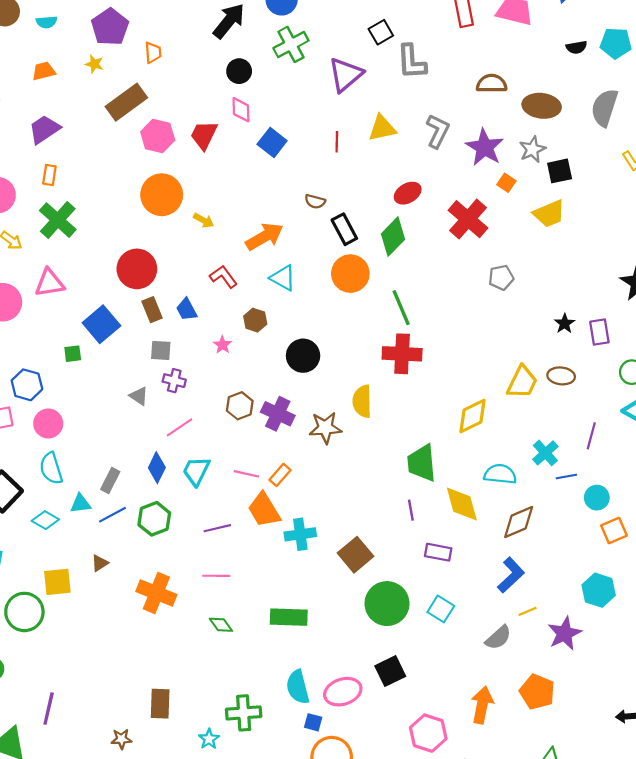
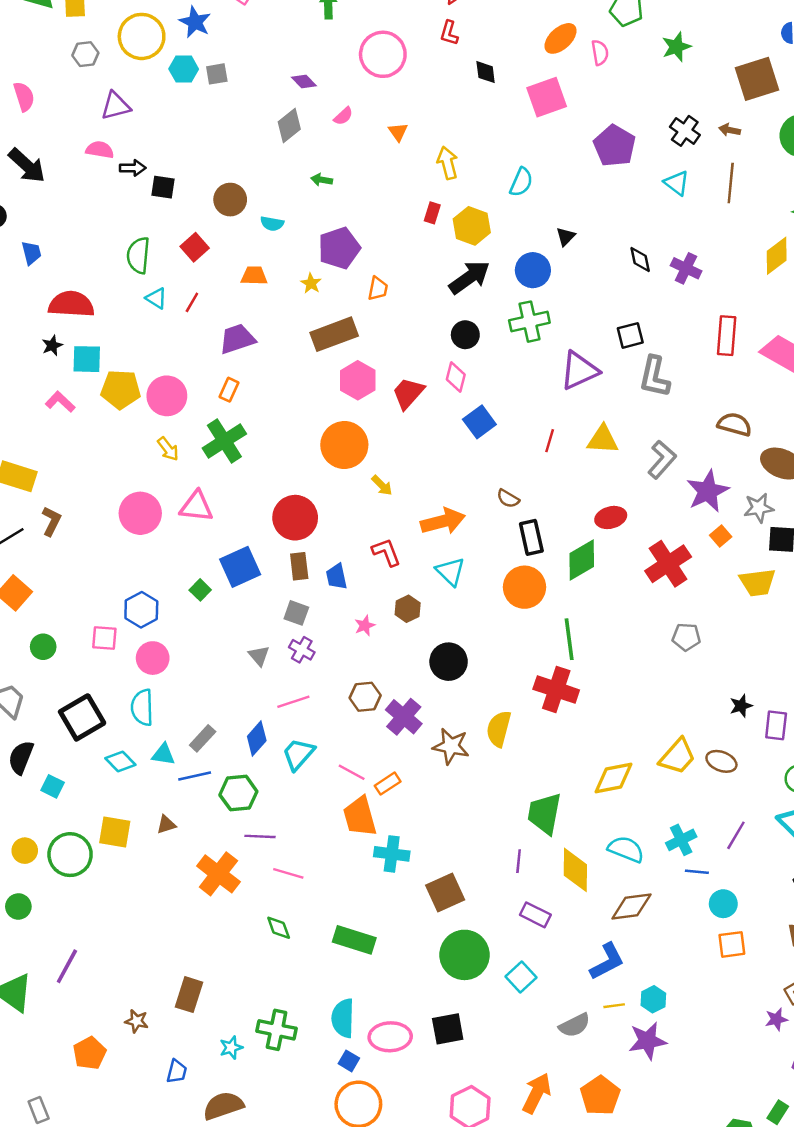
green square: (73, 354) -> (200, 590), turned 36
purple line: (217, 528) -> (260, 836), moved
cyan hexagon: (599, 590) -> (653, 999), moved, size x0.7

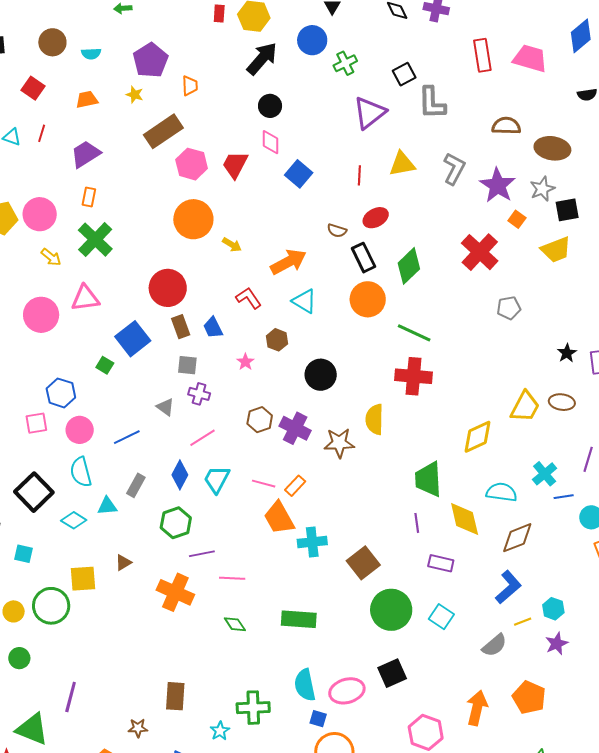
green cross: (529, 322) -> (345, 63), moved, size x0.7
red ellipse: (611, 517) -> (376, 218), moved
green line: (569, 639) -> (414, 333), turned -44
blue line: (195, 776) -> (127, 437), moved
purple star: (647, 1041) -> (557, 644), size x0.7

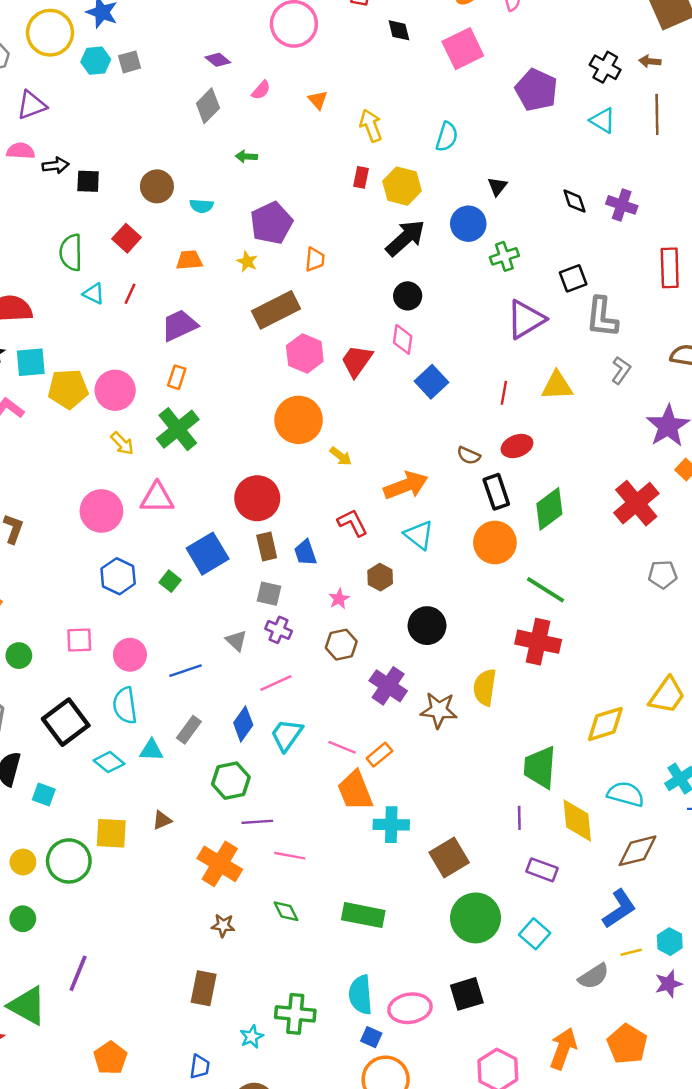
gray L-shape: (454, 169) -> (621, 370), moved, size x0.7
blue hexagon: (61, 393) -> (118, 576), moved
brown hexagon: (260, 420) -> (341, 645), moved
brown star: (138, 728) -> (223, 925), moved

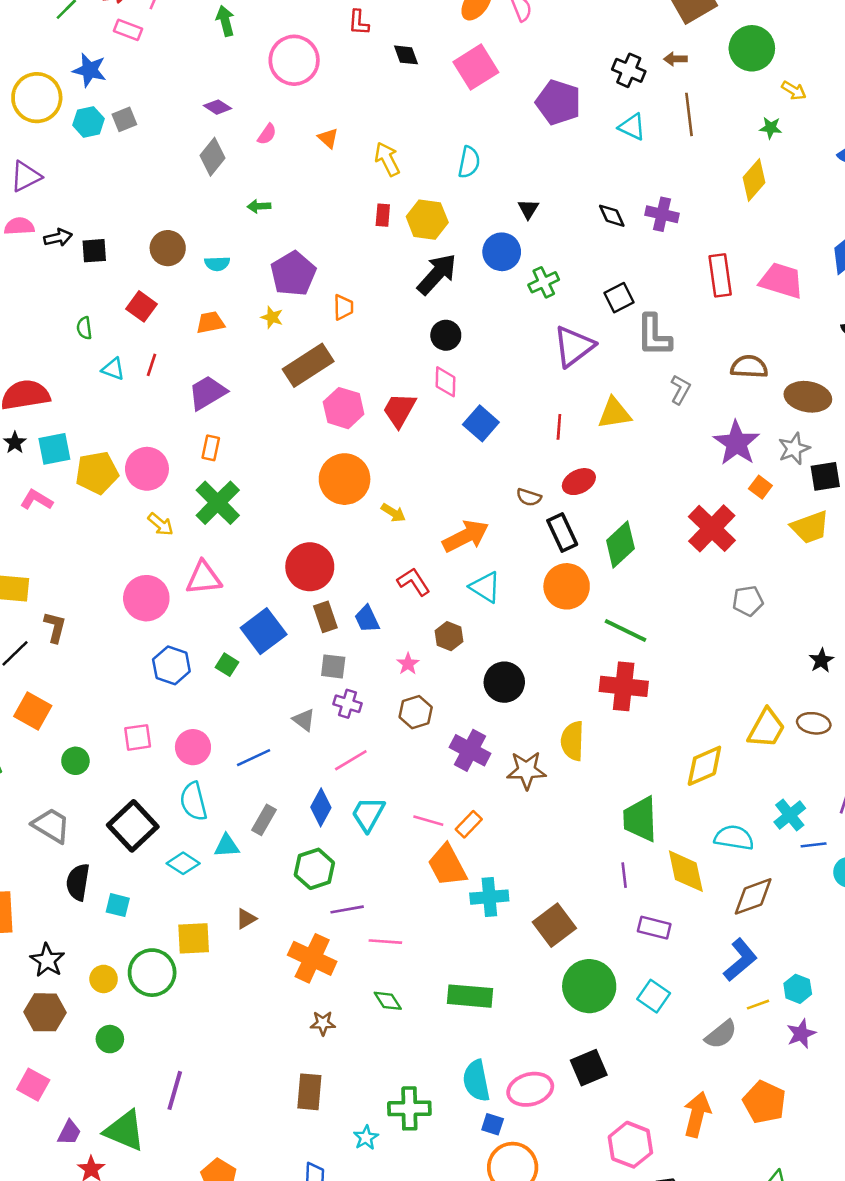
green semicircle: (71, 252) -> (84, 328), size x0.6

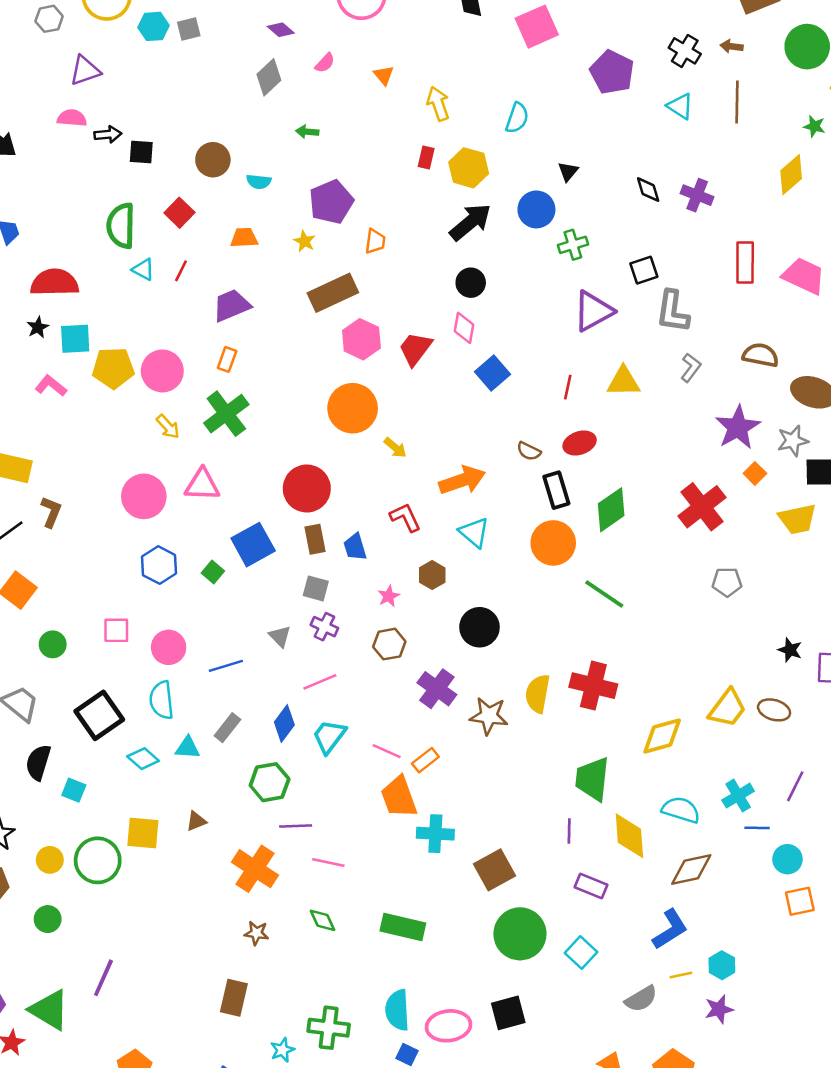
green semicircle: (84, 328) -> (121, 226), size x2.0
black star: (821, 660) -> (790, 650), turned -30
red cross: (624, 686) -> (593, 686), moved

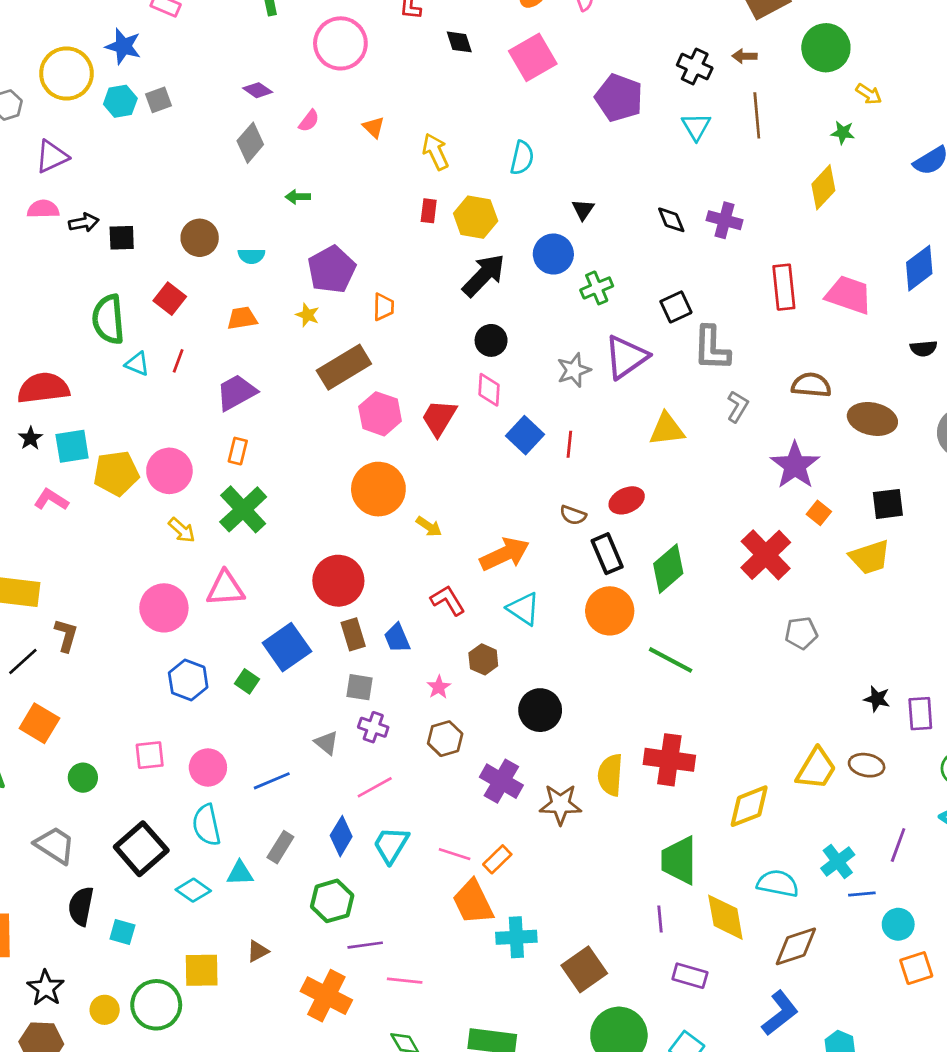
cyan triangle: (680, 106) -> (696, 127), turned 32
red line: (568, 387) -> (569, 444), moved
gray star: (793, 441) -> (574, 370), moved

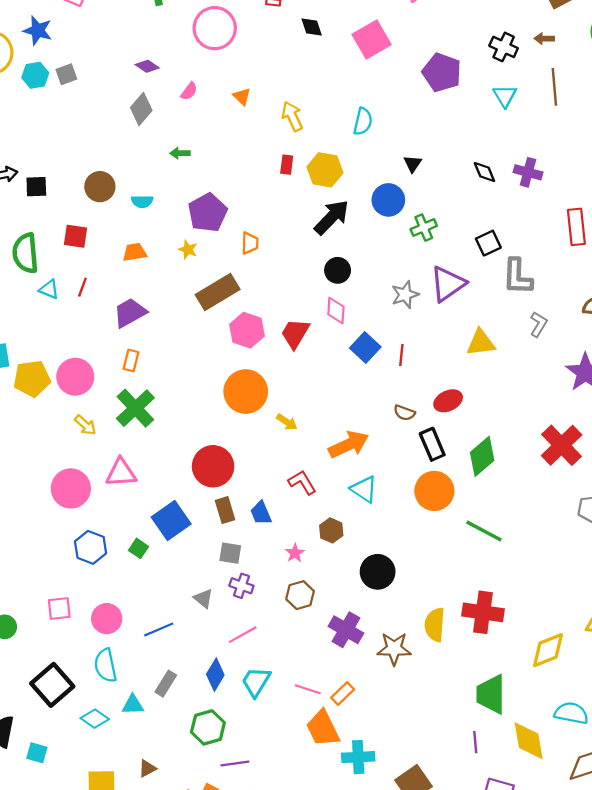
red square: (170, 299) -> (75, 236), turned -30

